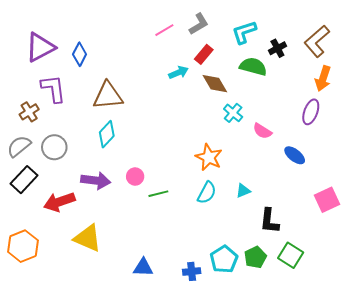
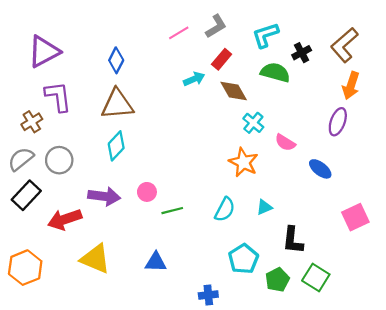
blue diamond: (80, 54) -> (116, 60), moved
orange star: (209, 157) -> (243, 162), moved
cyan pentagon: (224, 259) -> (243, 259), moved
blue triangle: (143, 267) -> (156, 262), moved

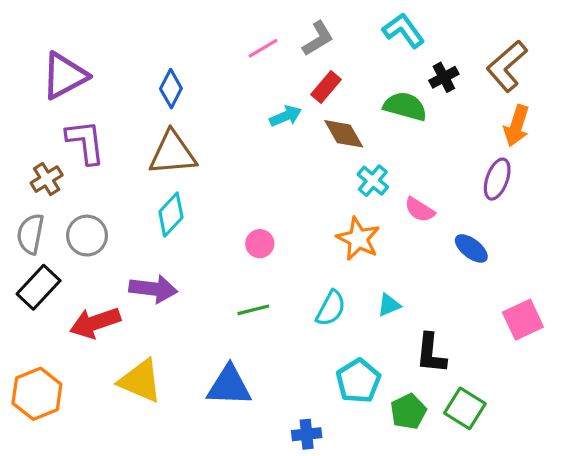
cyan L-shape: (265, 35) -> (403, 30), moved, turned 72
gray semicircle: (21, 159) -> (30, 234), turned -40
pink circle: (147, 192) -> (260, 244), moved
blue triangle: (156, 262) -> (229, 386), size x1.4

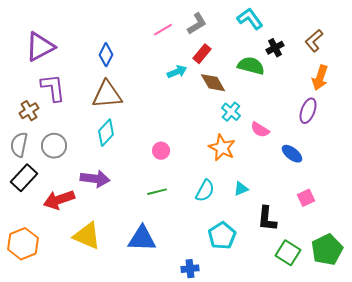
brown L-shape: (507, 66) -> (314, 41), size x0.7
pink square: (523, 320) -> (306, 198), moved, size x0.7
green pentagon: (408, 412) -> (327, 250), moved, size x1.4

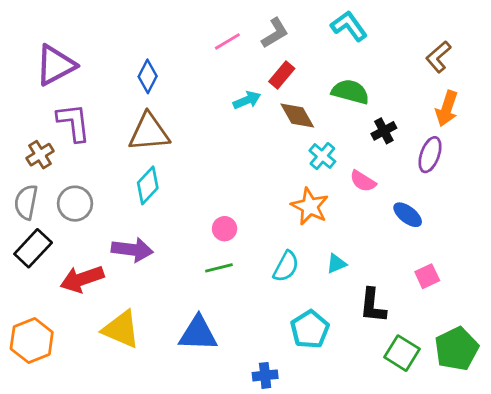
black cross: (275, 48) -> (384, 131), moved
pink circle: (161, 151) -> (225, 229), moved

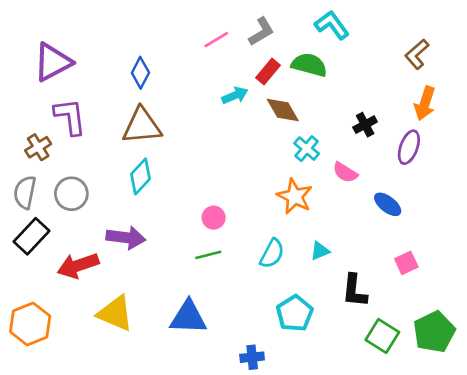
green semicircle: (350, 92) -> (309, 65), moved

